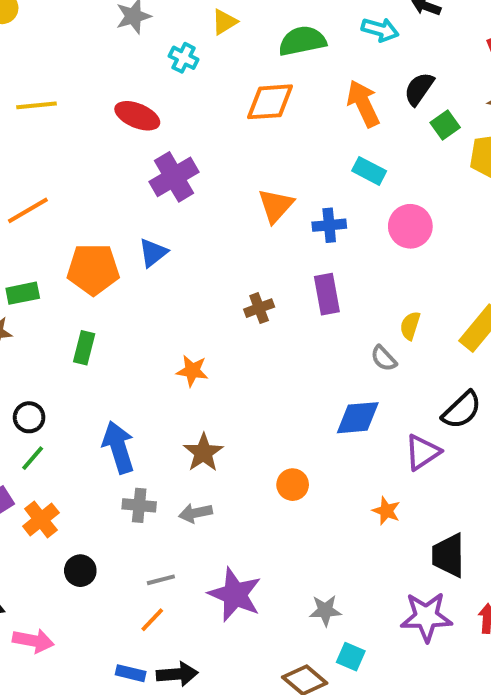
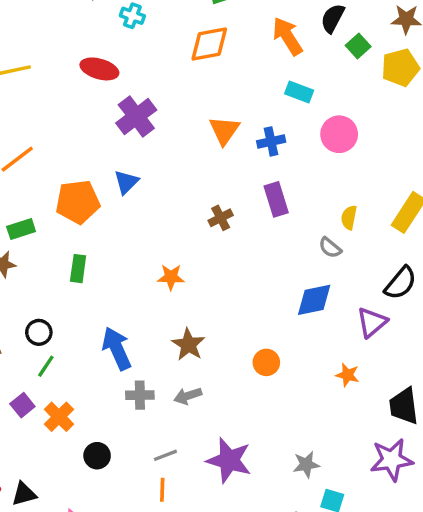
orange line: (152, 620) -> (162, 490), turned -35

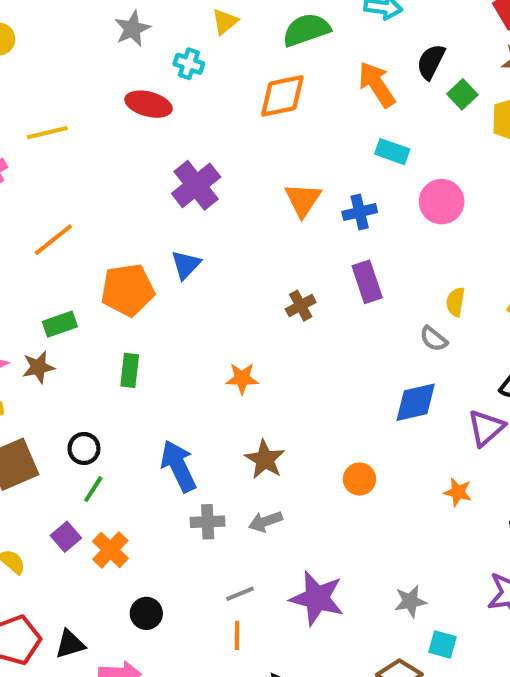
red ellipse: (99, 69) -> (149, 104), moved
black circle: (97, 456) -> (146, 613), moved

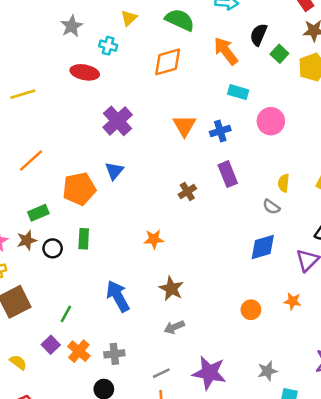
green semicircle: (306, 30) -> (180, 20), turned 48
black circle: (84, 448) -> (53, 248), moved
orange circle: (359, 479) -> (251, 310), moved
gray cross: (208, 522) -> (114, 354), moved

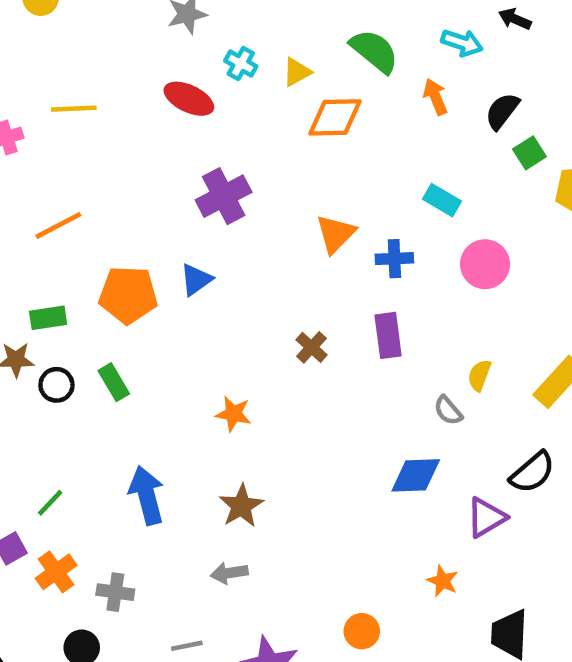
yellow triangle: (129, 18) -> (297, 72), moved
orange arrow: (226, 51) -> (435, 97), moved, size x0.7
brown cross: (187, 192) -> (312, 347), turned -30
green rectangle: (84, 239) -> (114, 382), turned -48
orange circle: (251, 310) -> (362, 631), moved

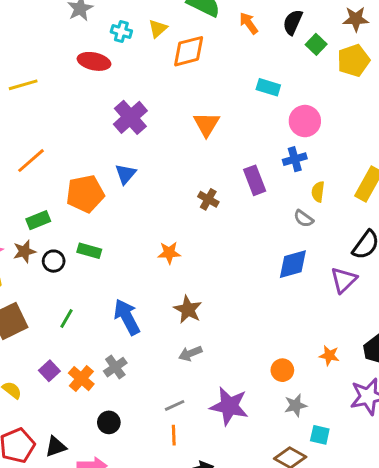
blue cross: (394, 259) -> (295, 159), moved
green rectangle: (114, 382) -> (89, 251), turned -30
green line: (50, 503) -> (67, 318), moved
orange star: (443, 581) -> (329, 356), moved
gray cross: (115, 592) -> (115, 367), moved, turned -30

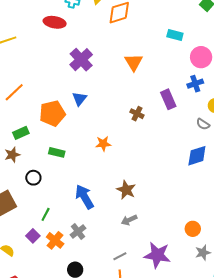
orange star: (169, 253) -> (103, 144), moved
black circle: (54, 261) -> (33, 178), moved
green line: (67, 318) -> (46, 214), moved

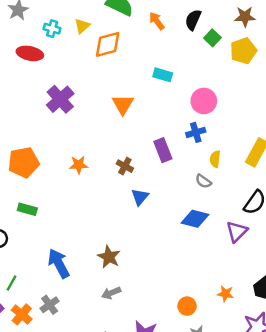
cyan rectangle: (175, 35) -> (163, 75), moved
blue triangle: (79, 99) -> (140, 197), moved
orange star: (103, 144) -> (79, 165), moved
blue diamond: (197, 156) -> (195, 219), turned 30

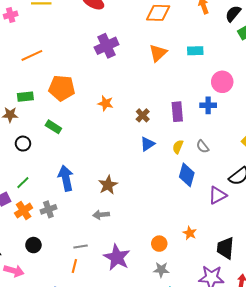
cyan rectangle: (163, 75) -> (195, 51), turned -35
orange triangle: (123, 104) -> (158, 53), moved
yellow semicircle: (215, 159) -> (178, 147), moved
blue diamond: (195, 219) -> (187, 175), turned 75
orange star: (225, 294) -> (190, 233), moved

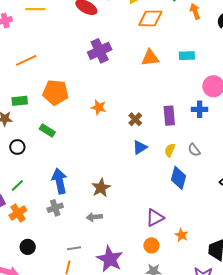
orange triangle: (158, 53) -> (150, 58), turned 36
purple triangle: (217, 195) -> (155, 218), moved
gray cross: (48, 209) -> (55, 208), moved

